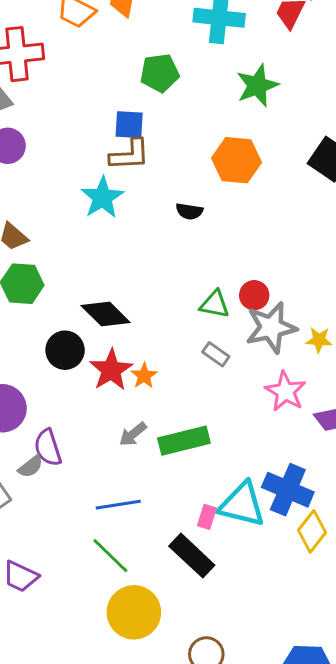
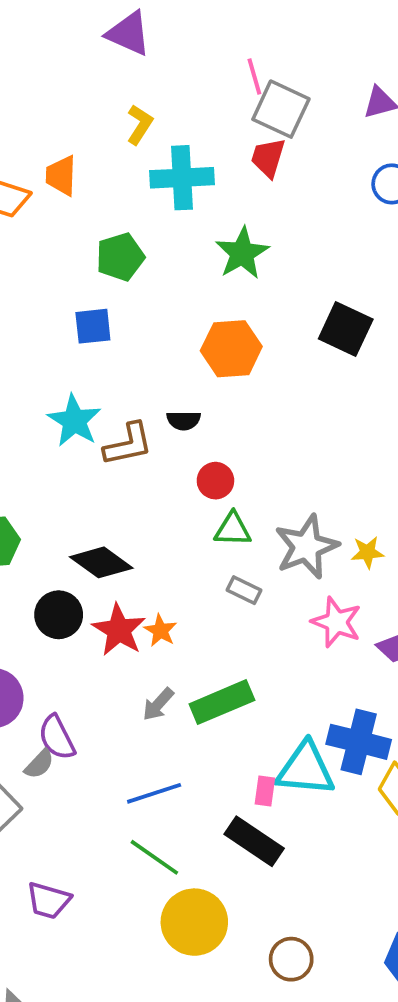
brown L-shape: (130, 155) -> (128, 444), moved
red circle: (254, 295) -> (215, 481), moved

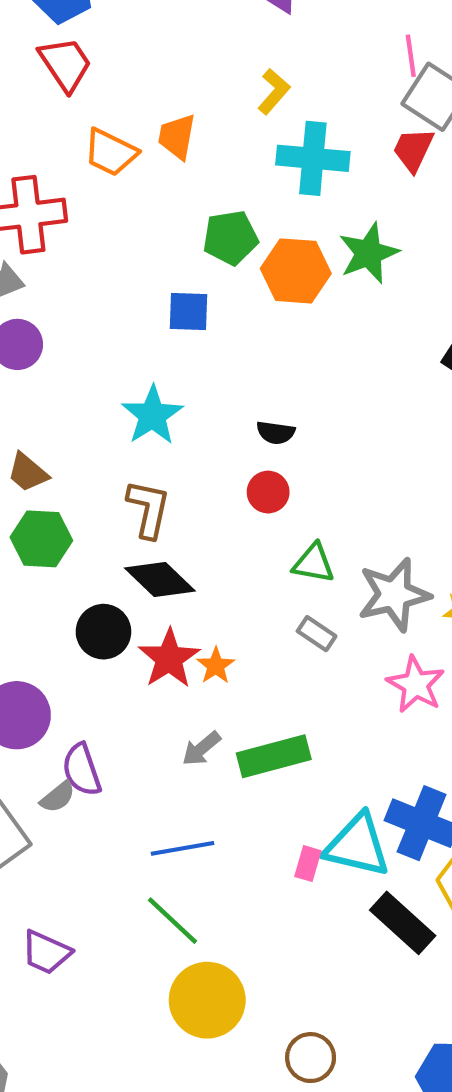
orange hexagon: (231, 349) -> (296, 271), moved
brown L-shape: (128, 444) -> (148, 509), moved, turned -74
red circle: (215, 481) -> (268, 492), moved
black rectangle: (254, 841) -> (403, 923), moved

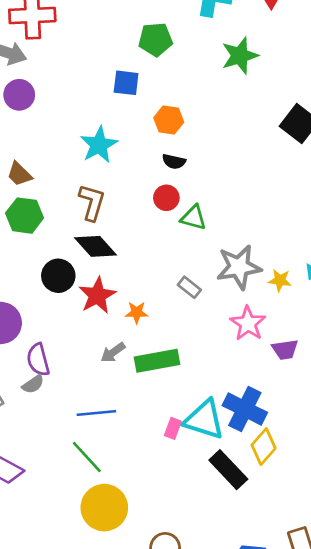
orange hexagon: (296, 271) -> (169, 120), moved, size x0.7
green triangle: (314, 563) -> (194, 218), moved
orange star: (216, 666) -> (137, 312), moved, turned 30
gray semicircle: (58, 797) -> (33, 384), moved

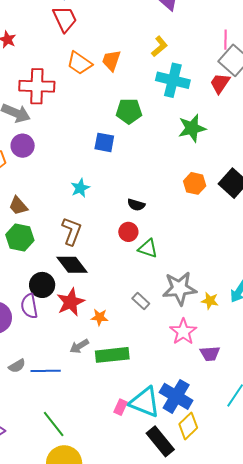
orange hexagon: (169, 120) -> (195, 183), moved
cyan star: (99, 145) -> (80, 188), size x0.7
purple semicircle: (38, 360) -> (29, 306), moved
blue line: (96, 413) -> (46, 371), moved

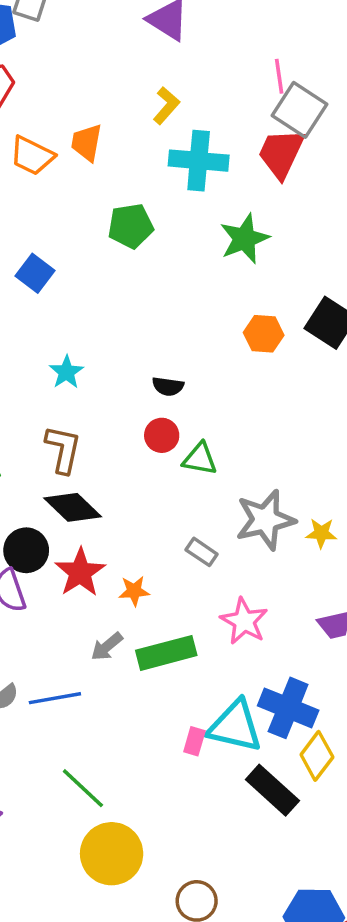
red trapezoid: (220, 83) -> (281, 153), size x1.4
blue square: (104, 142) -> (35, 273), moved, turned 35
pink star: (183, 332) -> (244, 621), moved

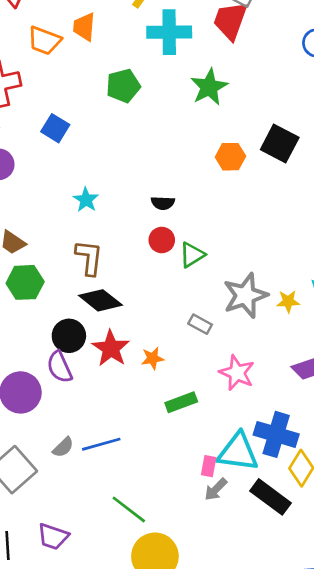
green triangle: (200, 459) -> (192, 255), turned -36
gray arrow: (107, 647) -> (216, 489), moved
green rectangle: (166, 653) -> (181, 402), size x0.7

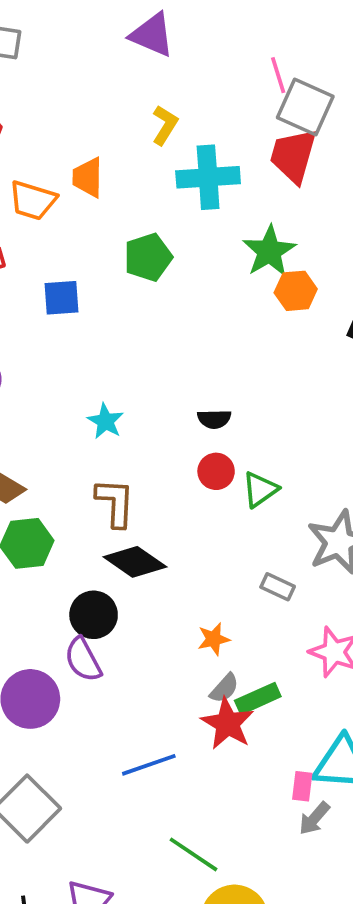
blue square: (55, 128) -> (62, 298), moved, turned -32
orange hexagon: (230, 157) -> (296, 291), moved
red star: (111, 348) -> (228, 724), moved
gray semicircle: (63, 447) -> (224, 688), moved

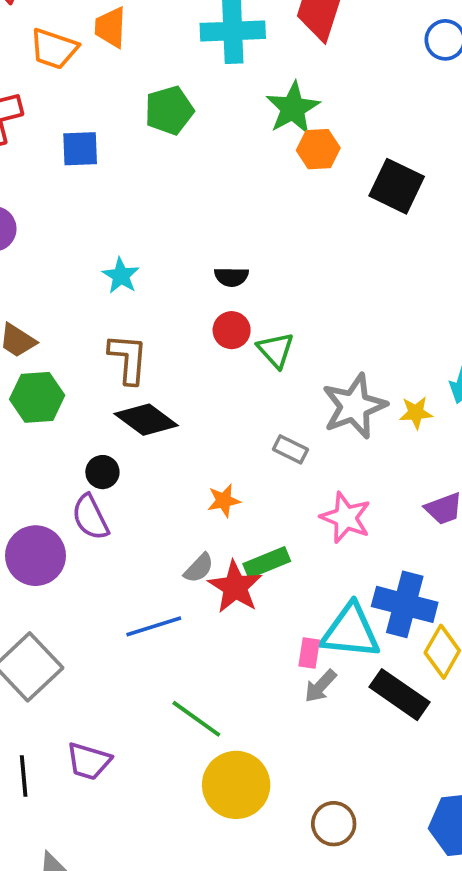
green triangle: (260, 490) -> (276, 350), turned -39
black circle: (94, 615) -> (102, 472), size x0.7
gray semicircle: (224, 688) -> (199, 568), moved

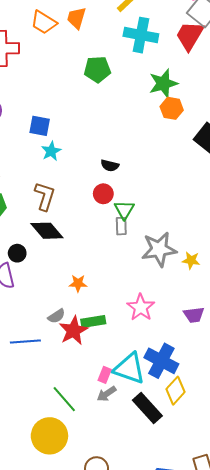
blue square: (80, 149) -> (40, 126), moved
gray rectangle: (290, 449) -> (121, 226), moved, turned 48
green line: (196, 719) -> (64, 399), moved

